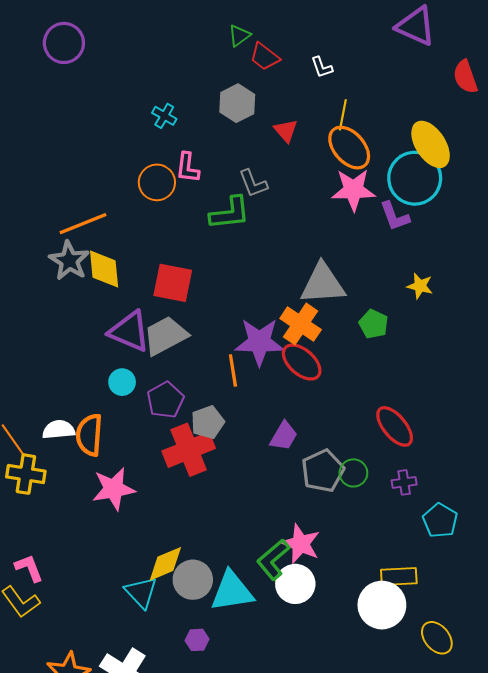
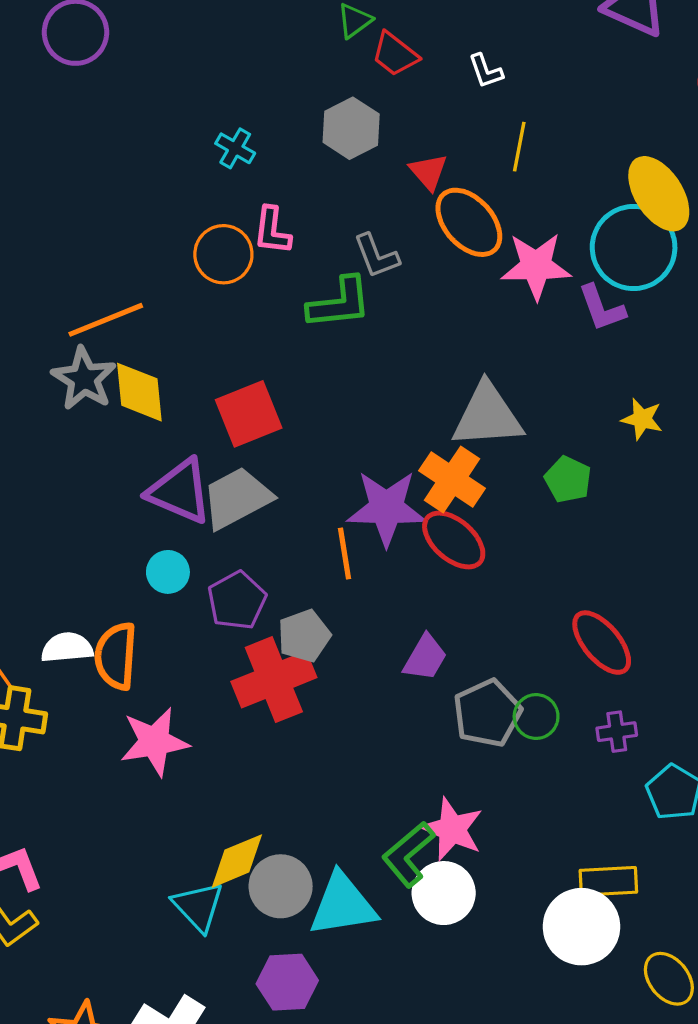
orange ellipse: (349, 148) -> (469, 222), moved
red square: (173, 283) -> (249, 414), turned -33
purple hexagon: (197, 640) -> (287, 982), size x1.6

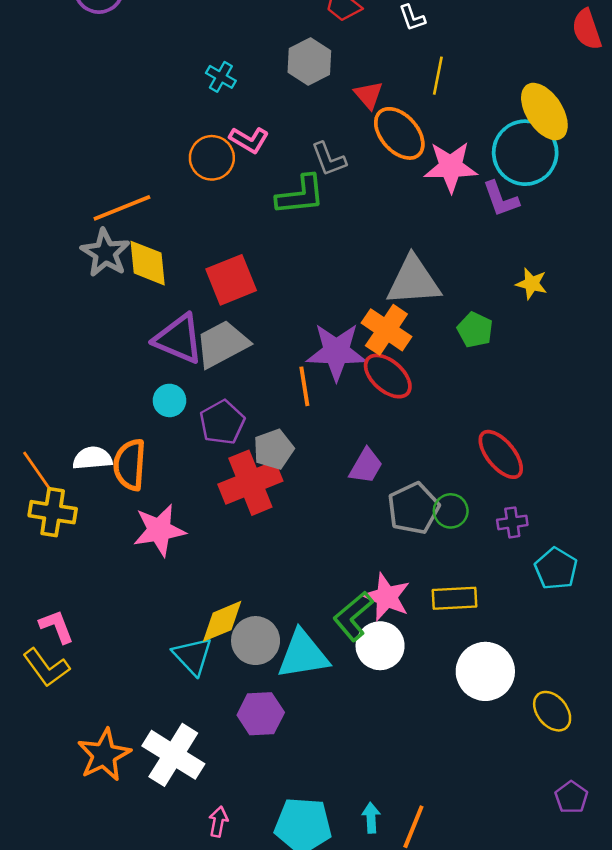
pink L-shape: (272, 231) -> (249, 140), turned -66
yellow rectangle: (608, 881) -> (455, 598), moved

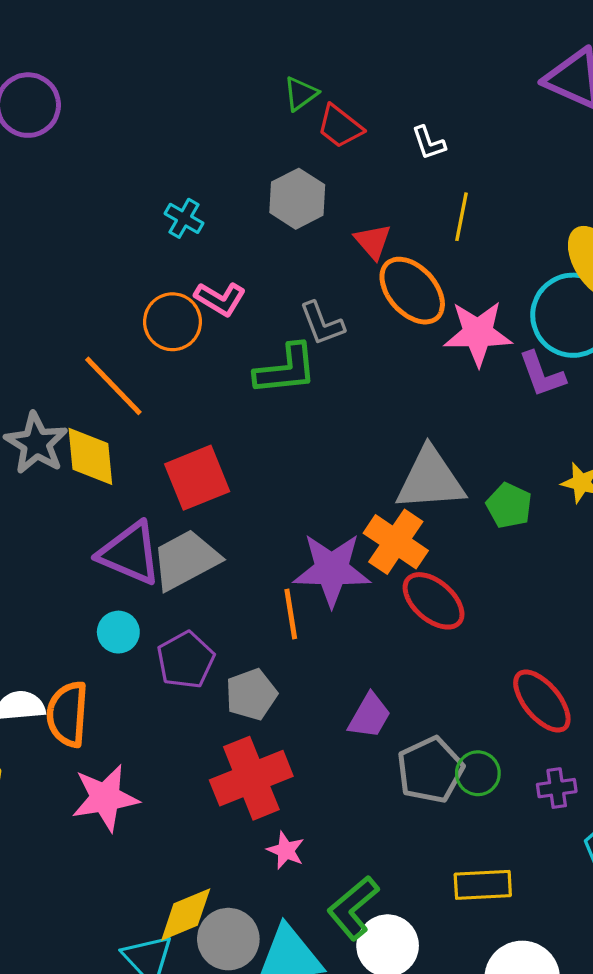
orange line: (122, 208) -> (113, 386), moved, turned 68
green pentagon: (475, 330) -> (509, 506), moved
red ellipse: (388, 376) -> (434, 601), moved
red cross: (250, 483) -> (251, 778), moved
pink star: (386, 597) -> (286, 850), moved, size x0.6

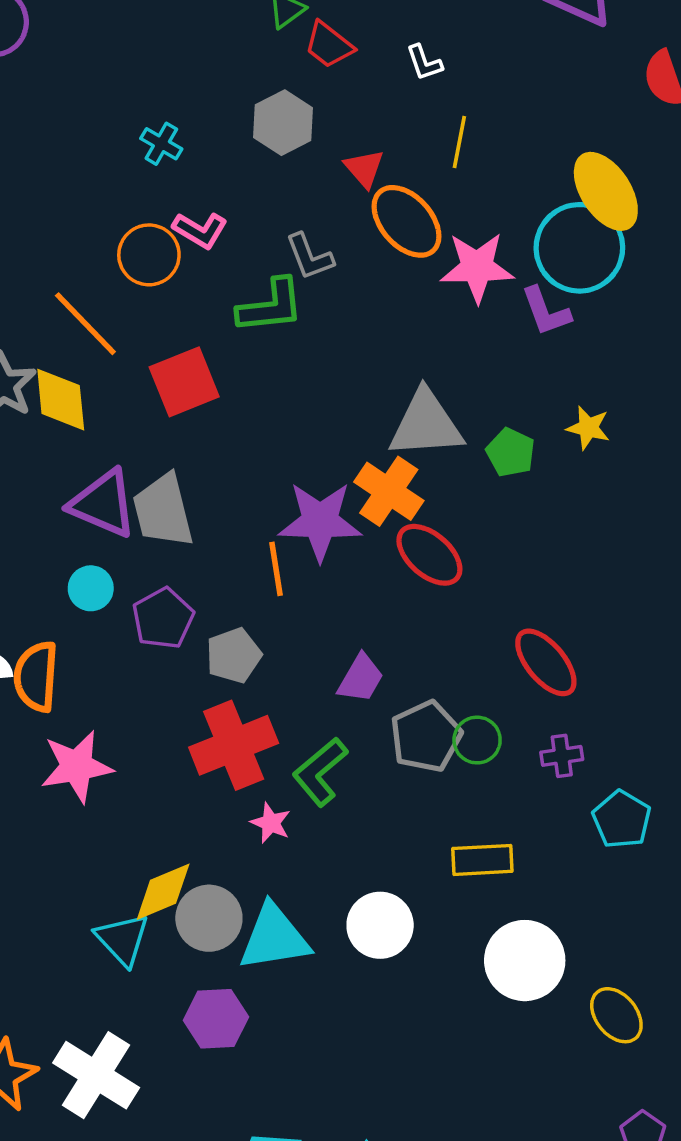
red square: (197, 478) -> (184, 382), moved
gray trapezoid: (186, 560) -> (163, 511), turned -76
green L-shape: (353, 908) -> (320, 772), moved

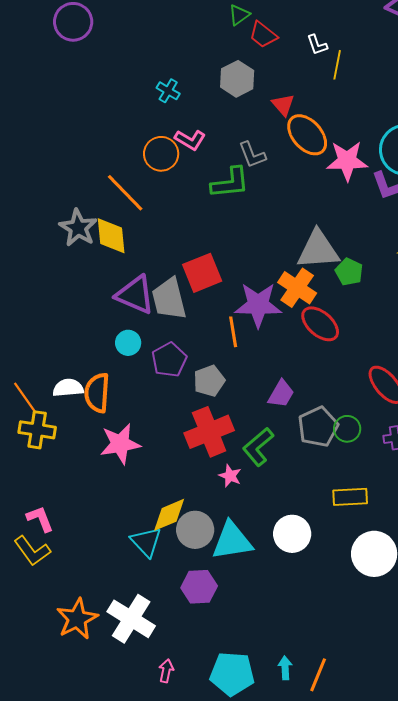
yellow line: (459, 142) -> (337, 65), moved
red square: (184, 382) -> (202, 273), moved
green pentagon: (511, 452) -> (349, 272), moved

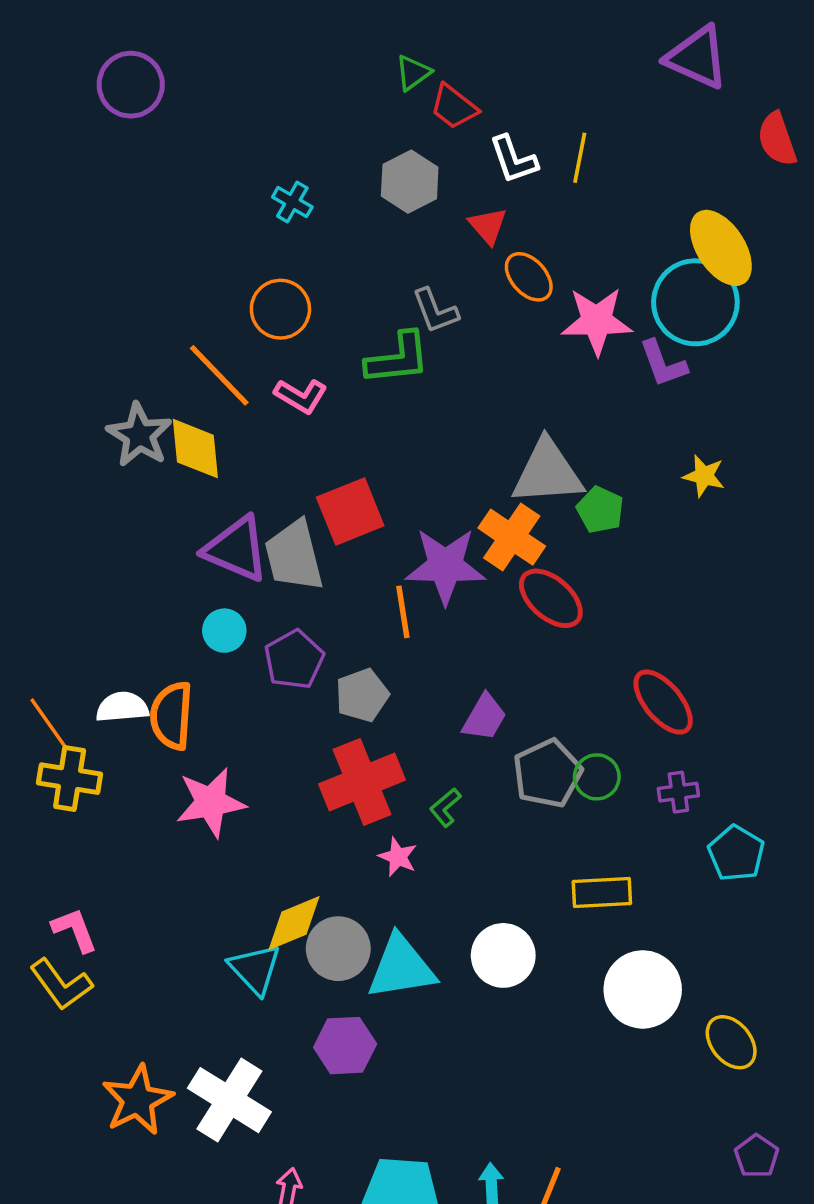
white L-shape: (317, 45) -> (513, 159), moved, size x1.4
orange ellipse: (307, 135) -> (529, 277), size x0.7
pink L-shape: (190, 140) -> (301, 396), moved
green L-shape: (258, 447) -> (445, 807), size x0.6

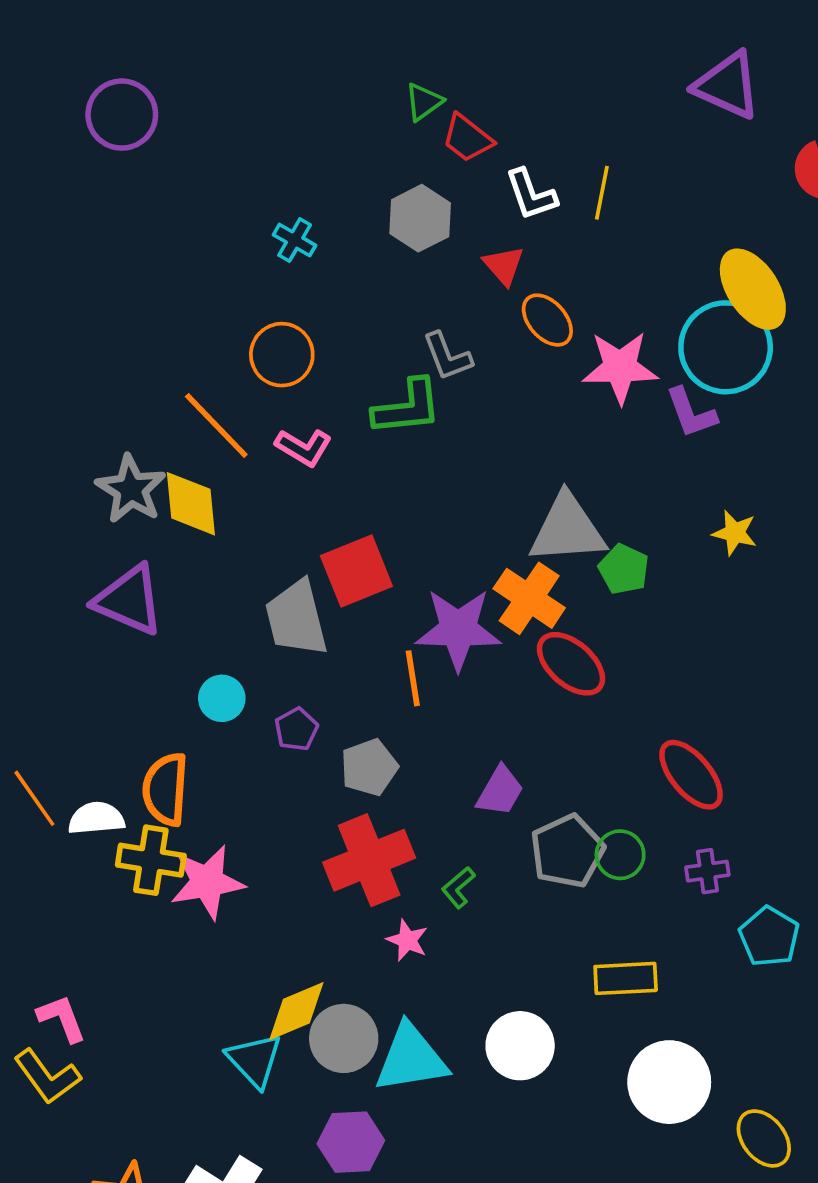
purple triangle: (236, 549) -> (129, 600), moved
purple pentagon: (294, 660) -> (296, 729), size x0.7
white semicircle: (122, 707) -> (96, 818), moved
yellow cross: (70, 779) -> (151, 860), moved

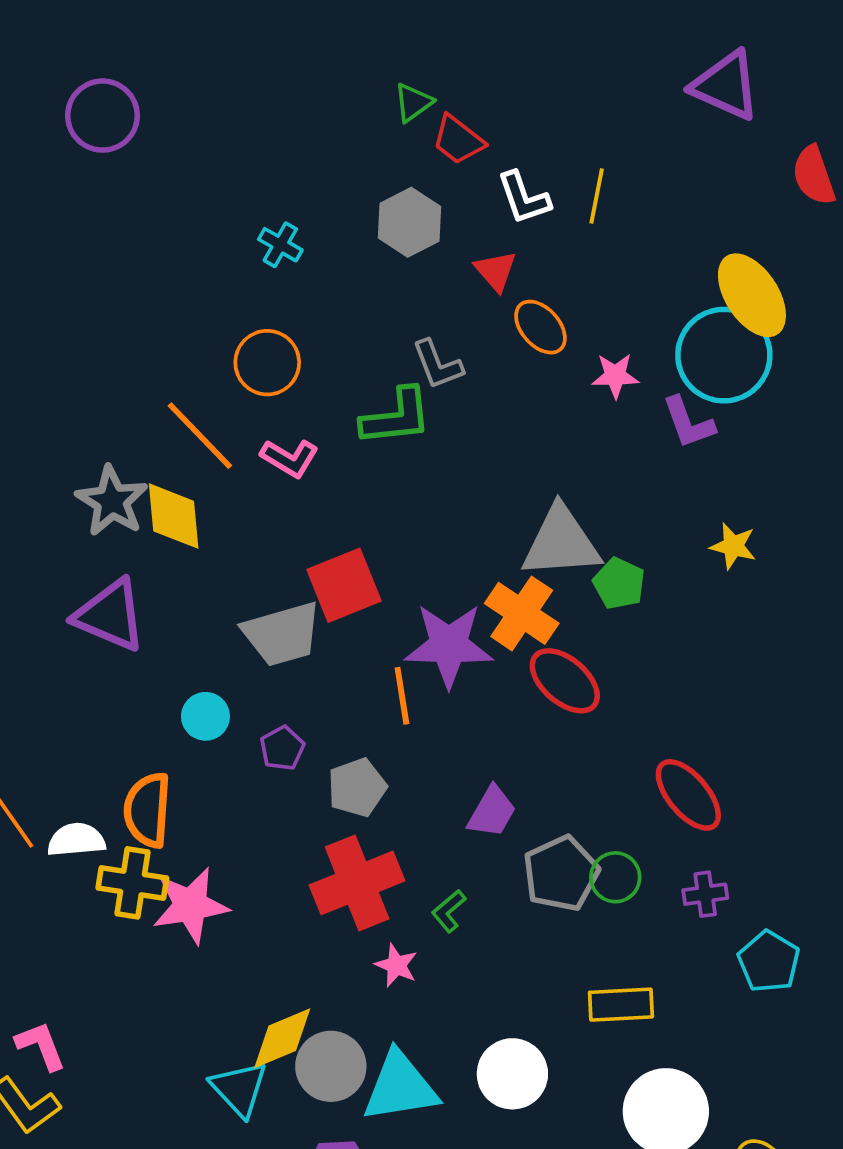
pink star: (620, 367) -> (615, 376), size x0.6
gray trapezoid: (296, 618) -> (282, 634), turned -92

